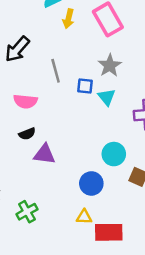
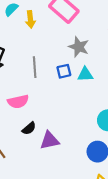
gray line: (56, 71) -> (35, 67), turned 30
cyan triangle: (107, 97) -> (85, 74), turned -35

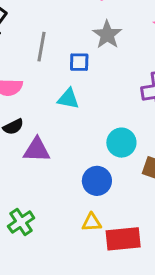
cyan triangle: (85, 74) -> (68, 99), moved

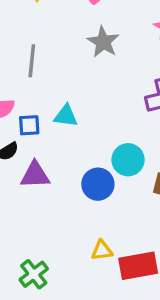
blue square: (79, 62) -> (29, 125), moved
blue circle: (97, 181) -> (98, 184), moved
green cross: (21, 222) -> (34, 274), moved

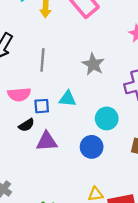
gray star: (103, 42) -> (93, 64), moved
cyan circle: (128, 160) -> (107, 118), moved

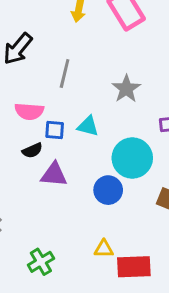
cyan circle: (107, 118) -> (132, 158), size x1.4

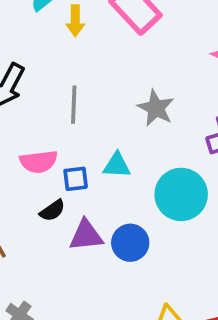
blue circle: (108, 190) -> (130, 243), moved

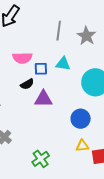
gray line: (74, 105) -> (59, 31), moved
blue circle: (130, 243) -> (81, 119), moved

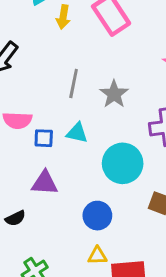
black semicircle: (27, 84) -> (15, 218), moved

